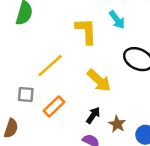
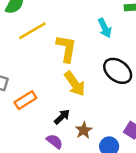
yellow L-shape: (86, 31) -> (66, 49), moved
yellow line: (50, 66) -> (32, 31), moved

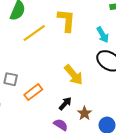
cyan arrow: (105, 28) -> (103, 35), moved
yellow L-shape: (66, 49) -> (66, 20), moved

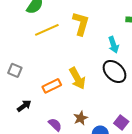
orange rectangle: (33, 92) -> (52, 86), moved
black arrow: (65, 104) -> (24, 106), moved

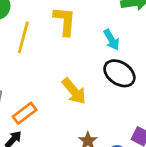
yellow line: (47, 30) -> (23, 37), turned -40
orange rectangle: (52, 86) -> (25, 113), moved

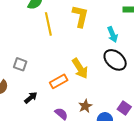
yellow line: (23, 37) -> (48, 24), turned -35
orange rectangle: (25, 113) -> (59, 81), moved

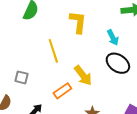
yellow line: (48, 24) -> (53, 51), moved

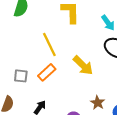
orange rectangle: (62, 91) -> (47, 72), moved

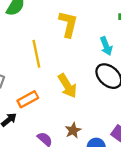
orange rectangle: (47, 72) -> (28, 99), moved

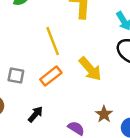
orange rectangle: (28, 99) -> (51, 76), moved

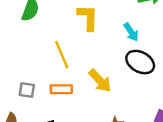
orange rectangle: (51, 76) -> (61, 89), turned 40

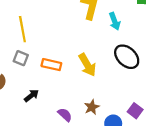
cyan arrow: (131, 32) -> (115, 21), moved
yellow line: (62, 55) -> (22, 29), moved

